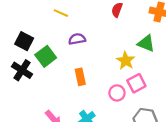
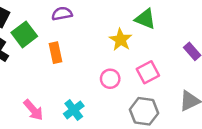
orange rectangle: (80, 77) -> (55, 53), moved
pink square: (136, 83) -> (148, 72), moved

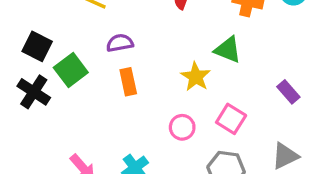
orange rectangle: (55, 53) -> (128, 82), moved
pink square: (148, 72) -> (231, 119), turned -30

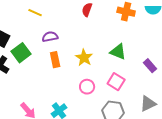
green triangle: (228, 50) -> (118, 52), moved
yellow star: (196, 77) -> (84, 58), moved

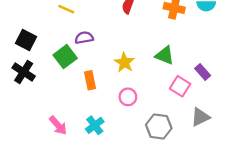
green square: (21, 53) -> (65, 57), moved
orange rectangle: (55, 60) -> (90, 80), moved
pink square: (116, 82) -> (180, 86), moved

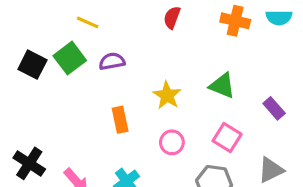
green square: (65, 57) -> (70, 58), moved
black cross: (24, 72) -> (29, 163), moved
pink square: (180, 86) -> (227, 138), moved

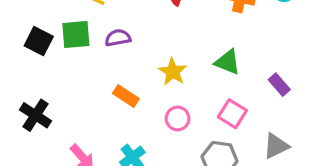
green square: (70, 58) -> (76, 35), turned 32
orange rectangle: (120, 120) -> (126, 96), turned -45
black cross: (29, 163) -> (36, 115), moved

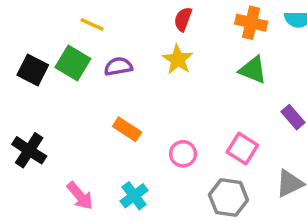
green square: (76, 35) -> (73, 63), turned 36
green triangle: (228, 62) -> (253, 70), moved
yellow star: (173, 72) -> (178, 59), moved

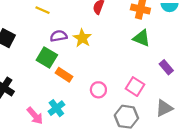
yellow star: (178, 59) -> (82, 38), moved
green square: (73, 63) -> (47, 57), moved
cyan cross: (134, 196) -> (56, 108), moved

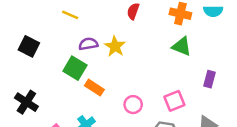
purple rectangle: (166, 67) -> (209, 79), turned 56
pink square: (135, 87) -> (174, 101), turned 36

